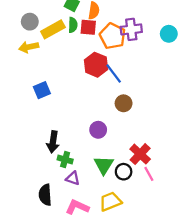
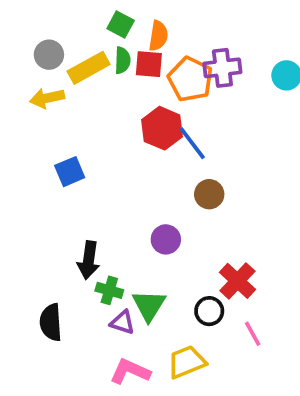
green triangle: (104, 165) -> (149, 305), moved
pink line: (149, 174) -> (253, 334), moved
black semicircle: (45, 195) -> (51, 322), moved

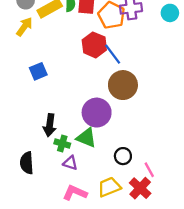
yellow arrow: (47, 98) -> (24, 27), turned 138
brown circle: (209, 194) -> (123, 85), size x1.6
purple circle: (166, 239) -> (97, 113), size x1.6
red cross: (237, 281) -> (140, 188), moved
green triangle: (149, 305) -> (86, 138), moved, turned -40

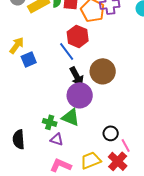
yellow arrow: (24, 27) -> (17, 45), moved
blue line: (113, 54) -> (67, 51), moved
black arrow: (50, 125) -> (77, 76), moved, turned -36
black circle: (123, 156) -> (111, 133), moved

